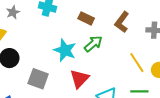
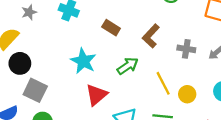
green arrow: (93, 44) -> (128, 66), moved
gray square: (38, 79) -> (35, 90), moved

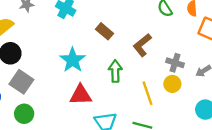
green arrow: (128, 66) -> (115, 71), turned -65
yellow circle: (187, 94) -> (172, 84), moved
red triangle: (96, 95) -> (81, 95), turned 30

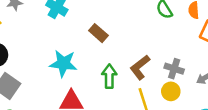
brown L-shape: (142, 45) -> (140, 67), moved
cyan star: (73, 60) -> (63, 63), turned -30

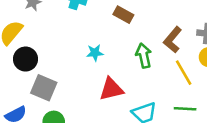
cyan star: (63, 63) -> (95, 53), size x0.6

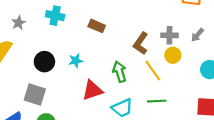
green arrow: (144, 56) -> (119, 72), moved
black circle: (25, 59) -> (44, 62), moved

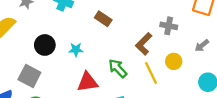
gray cross: (169, 35) -> (169, 26), moved
green arrow: (119, 72) -> (118, 68), turned -36

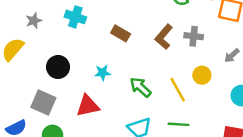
brown L-shape: (144, 44) -> (164, 37), moved
cyan star: (76, 50) -> (103, 73), moved
red triangle: (87, 82) -> (88, 106), moved

